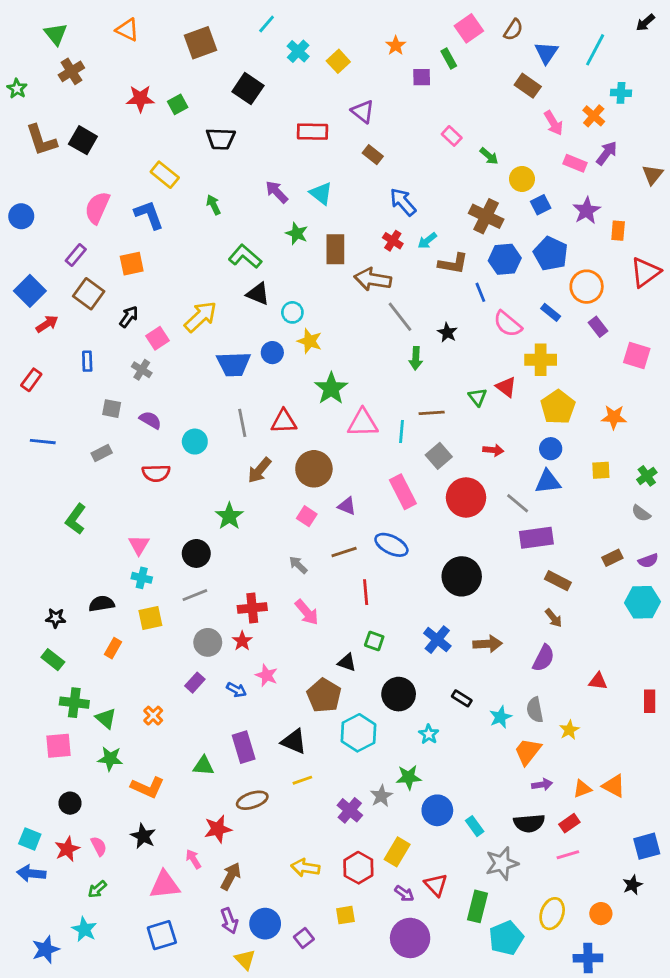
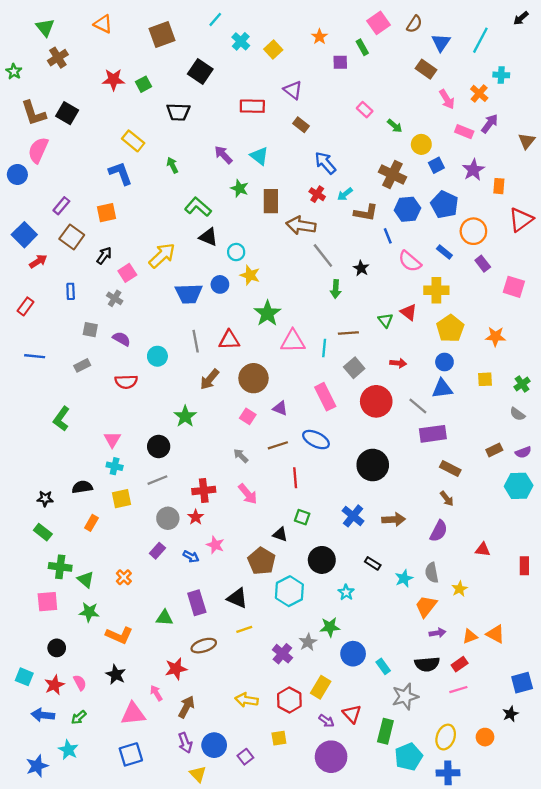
pink semicircle: (97, 208) -> (38, 150), moved
blue arrow: (31, 873) -> (43, 715), moved
blue cross: (588, 958) -> (448, 773), moved

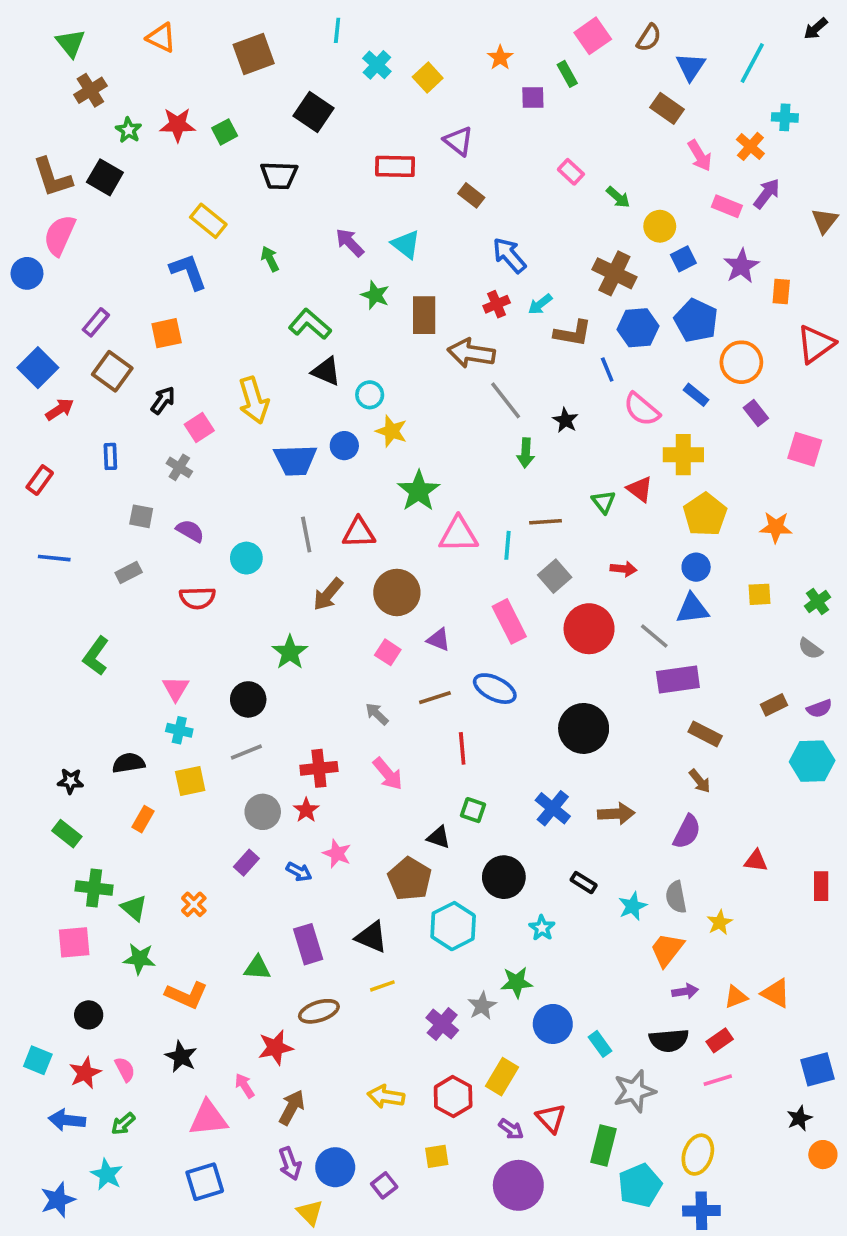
cyan line: (215, 19) -> (337, 30), turned -35
green star: (14, 71) -> (129, 130), moved
red cross: (317, 194) -> (497, 304), turned 35
yellow arrow: (162, 256) -> (254, 400), turned 116
orange circle: (485, 737) -> (823, 1155), moved

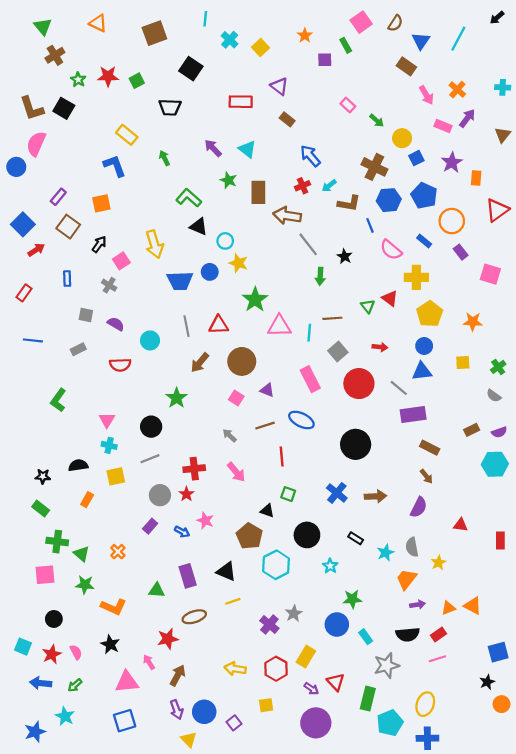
cyan cross: (785, 117) -> (503, 87), moved
green star: (517, 982) -> (352, 599), moved

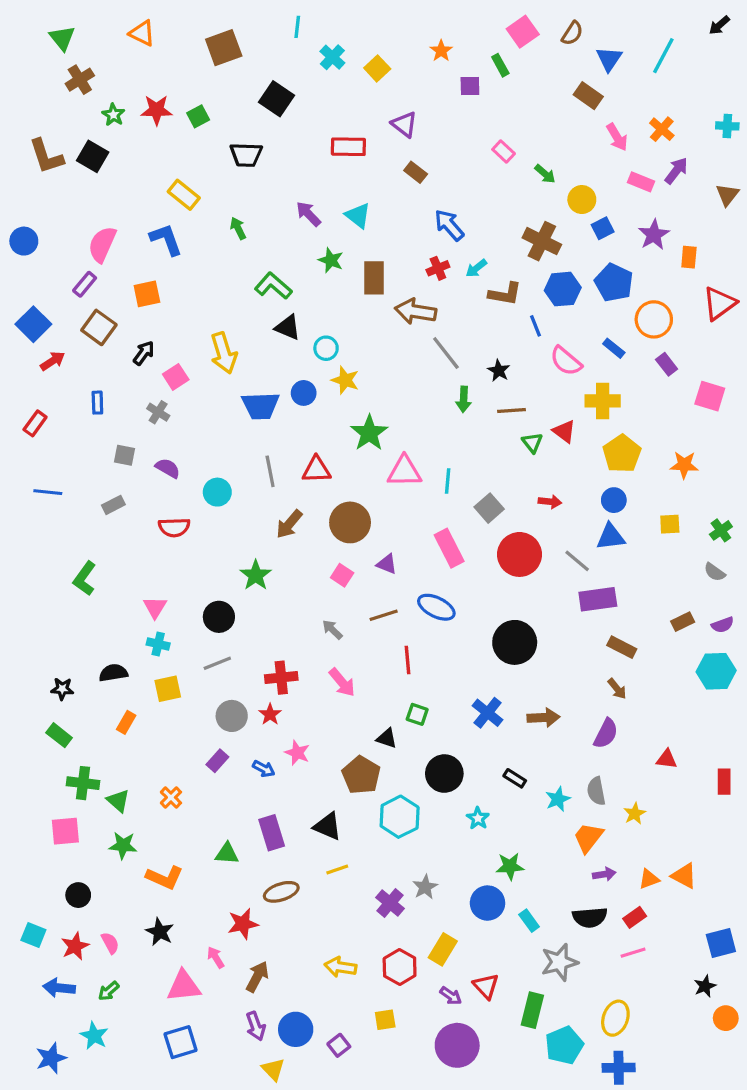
pink semicircle: (36, 144) -> (102, 244), moved
brown line: (332, 318) -> (512, 411), moved

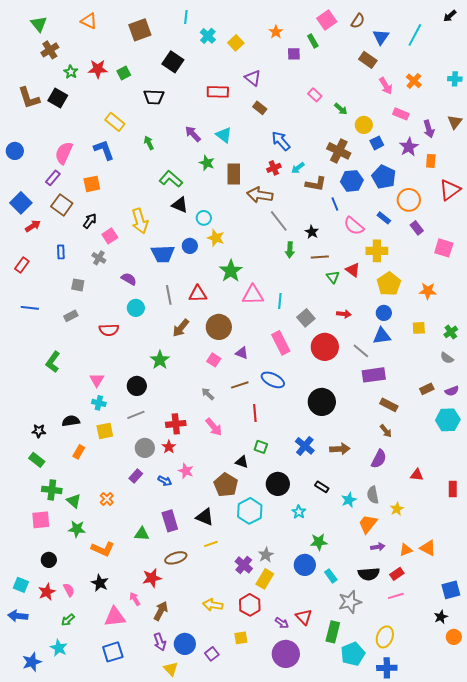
purple arrow: (676, 171) -> (429, 129), moved, turned 126
purple semicircle: (168, 468) -> (129, 279), moved
yellow rectangle: (443, 949) -> (265, 579), moved
blue arrow: (59, 988) -> (18, 616), moved

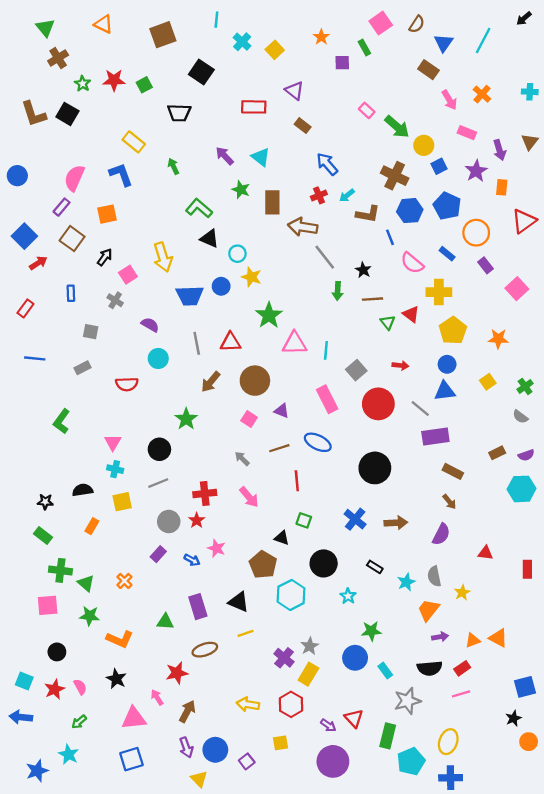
green arrow: (341, 109) -> (397, 127), size x1.6
pink square: (444, 248) -> (517, 289), turned 30
yellow square: (419, 328) -> (488, 382), turned -32

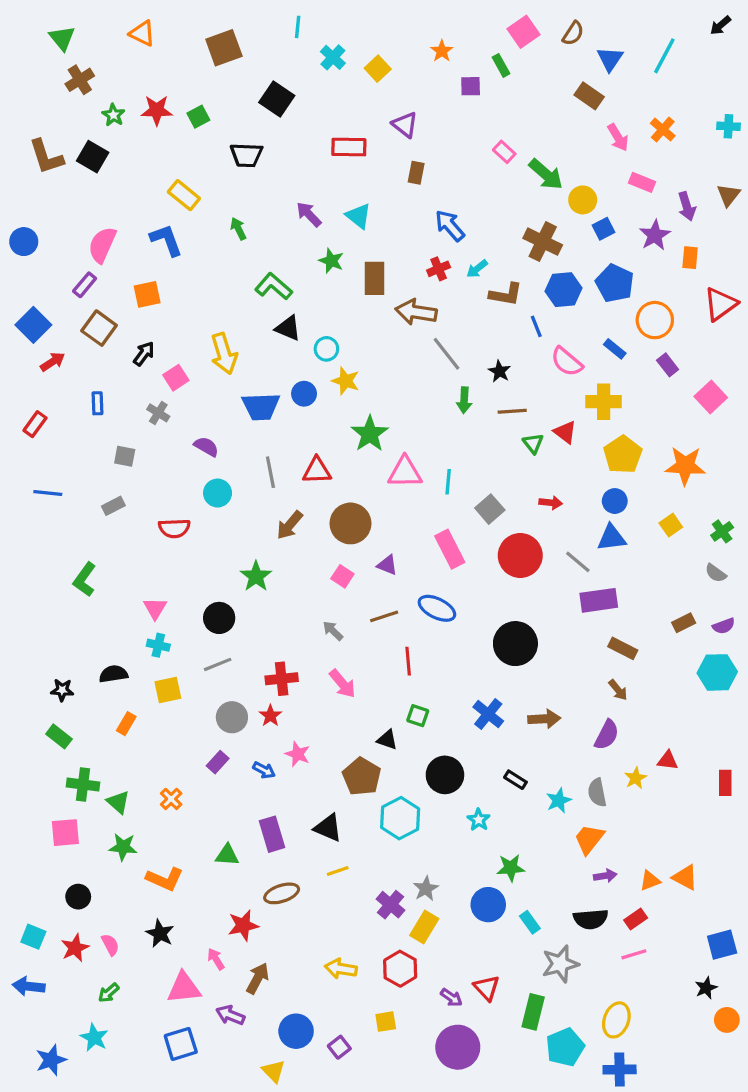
brown rectangle: (303, 126) -> (416, 173), turned 63
orange star: (498, 339) -> (685, 466), size x1.4
yellow star: (462, 593) -> (636, 778), moved
purple arrow: (186, 747) -> (230, 1015), moved, turned 132

